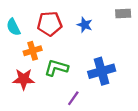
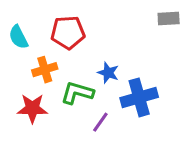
blue star: (85, 25) -> (108, 73), moved
purple line: (73, 98) -> (100, 122), moved

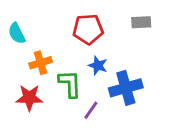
gray rectangle: (169, 19) -> (141, 22), moved
red pentagon: (68, 32) -> (88, 29), moved
green L-shape: (77, 93) -> (70, 84), turned 72

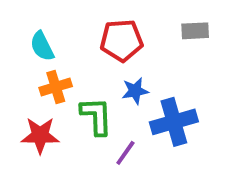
cyan semicircle: (17, 33) -> (42, 46), moved
blue star: (98, 66) -> (135, 91), turned -30

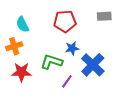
orange cross: (56, 87) -> (14, 46), moved
green L-shape: (96, 116) -> (51, 62), turned -70
blue cross: (174, 122) -> (93, 65), turned -30

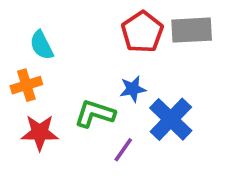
gray rectangle: (104, 16) -> (192, 30), size x1.5
red pentagon: (65, 21) -> (142, 32), moved, turned -30

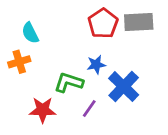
red star: (40, 133) -> (43, 110), moved

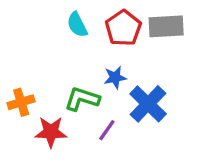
cyan semicircle: (30, 33) -> (77, 25), moved
orange cross: (19, 62) -> (21, 102), moved

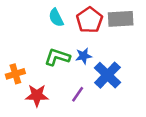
green L-shape: (82, 99) -> (57, 57), moved

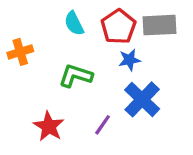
blue star: (84, 56) -> (129, 60), moved
orange cross: (15, 74) -> (20, 52), moved
red star: (37, 95) -> (49, 126), turned 30

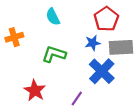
gray rectangle: (160, 25) -> (121, 47), moved
red pentagon: (118, 27) -> (106, 19), moved
purple line: (103, 125) -> (77, 98), moved

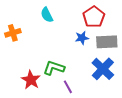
green L-shape: (54, 54) -> (54, 68), moved
blue cross: (102, 71) -> (103, 69), moved
purple line: (77, 98) -> (68, 87), turned -64

